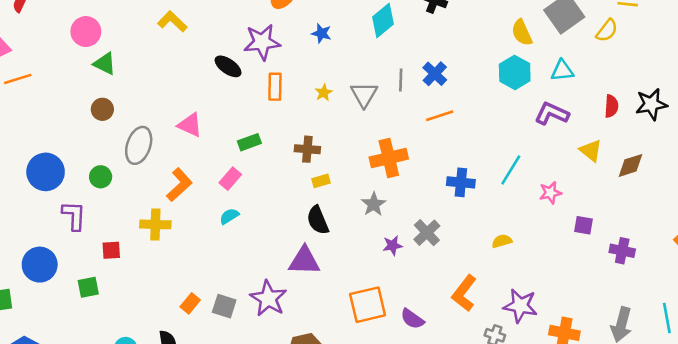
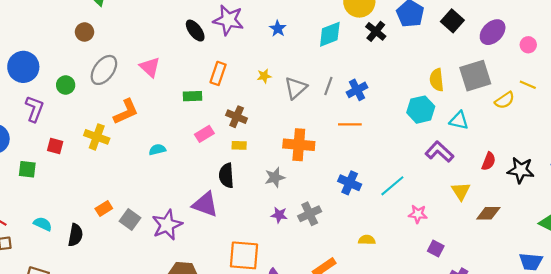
orange rectangle: (275, 87) -> (218, 73), moved
pink rectangle: (230, 179) -> (204, 134), moved

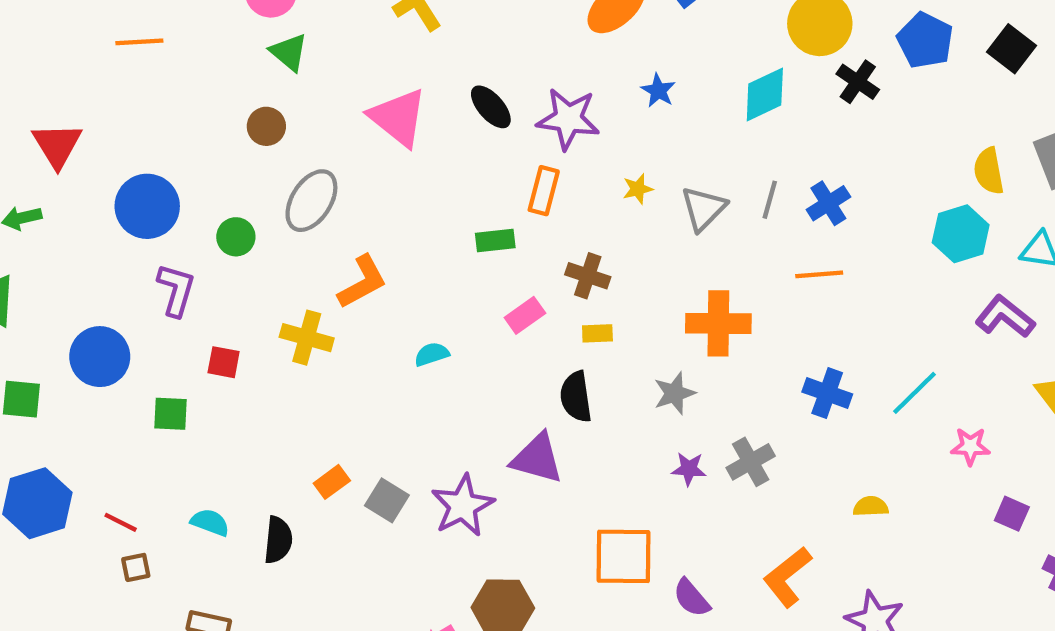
purple star: (228, 20) -> (568, 119), moved
pink triangle: (150, 67) -> (398, 117), moved, size x1.4

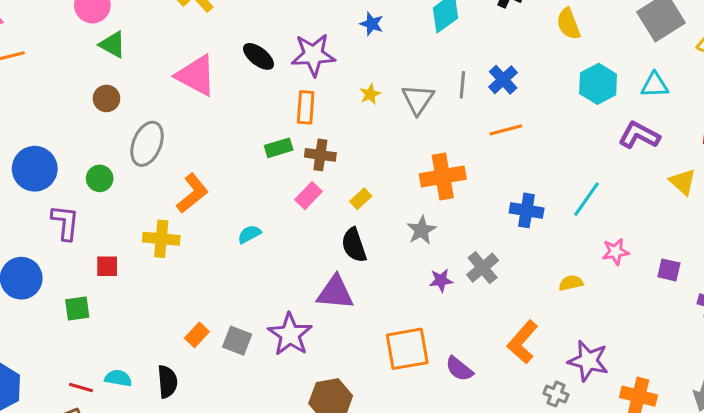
yellow semicircle: (989, 171) -> (568, 24), moved
brown cross: (588, 276) -> (320, 155), moved
yellow rectangle: (597, 333) -> (361, 199), turned -30
pink star: (970, 446) -> (615, 252), moved
red line: (121, 522) -> (81, 387), moved

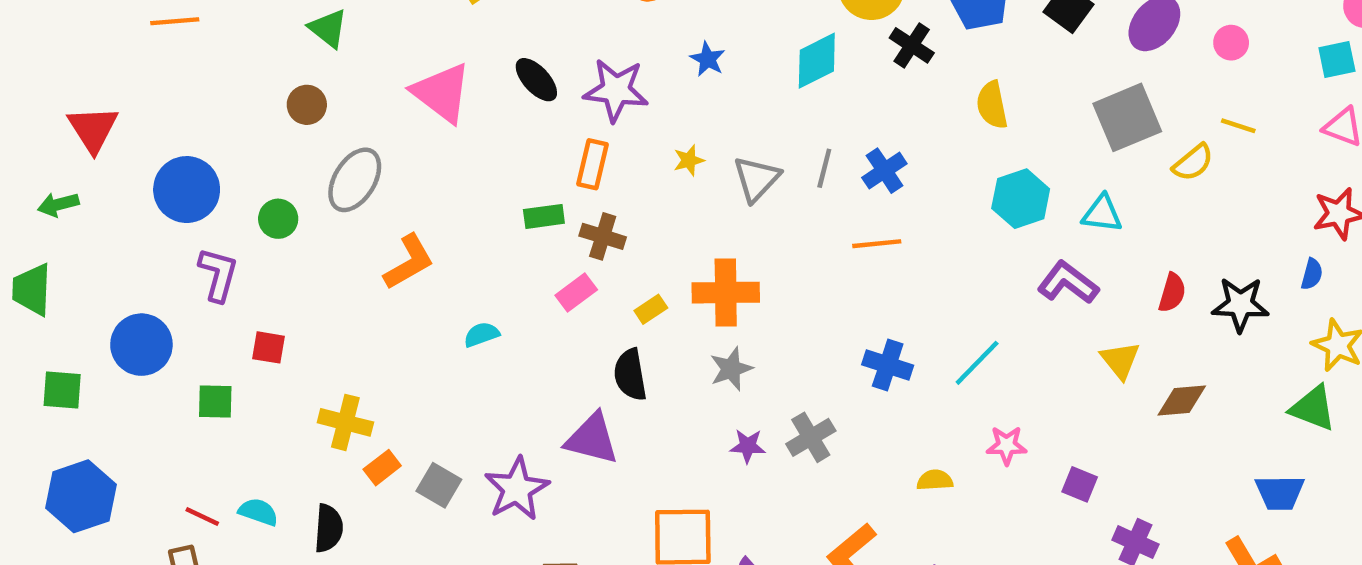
orange cross: (443, 176) -> (726, 293), moved
yellow cross: (161, 239) -> (345, 422), moved

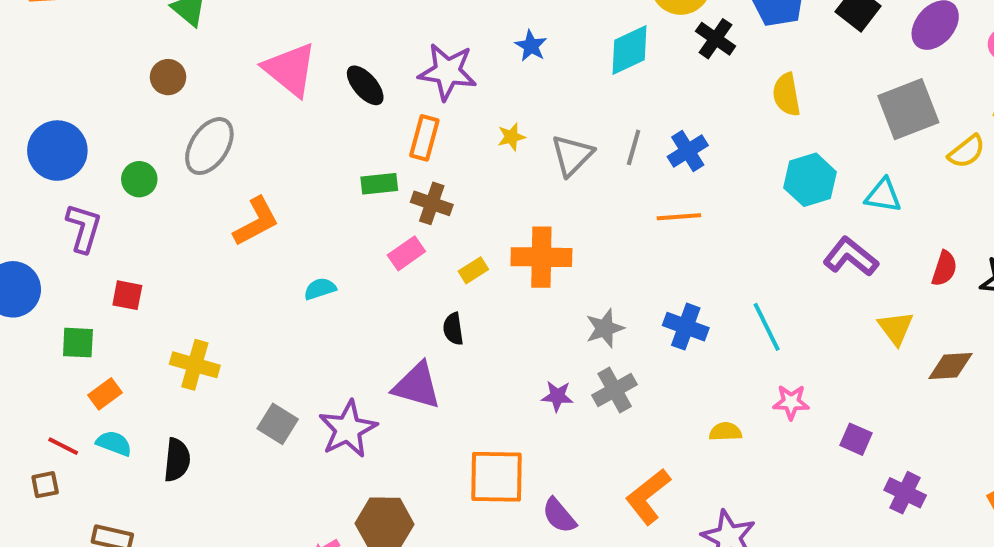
black ellipse: (536, 80) -> (365, 85), moved
cyan line: (977, 363) -> (767, 327), turned -72
gray star: (731, 369) -> (605, 328), moved
black semicircle: (630, 375) -> (453, 329), size x0.7
orange rectangle: (382, 468) -> (105, 394), moved

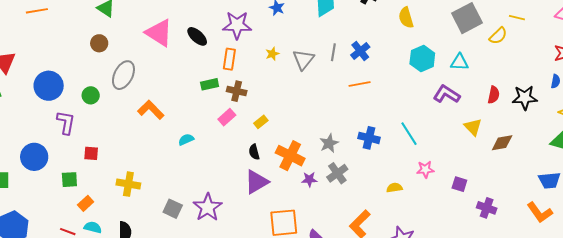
orange L-shape: (256, 222) -> (151, 110), turned -100
orange cross: (541, 257) -> (290, 156), moved, turned 32
purple triangle: (417, 386) -> (256, 182), moved, turned -40

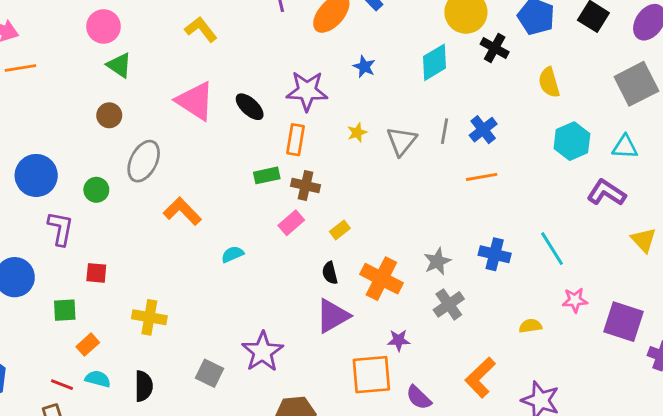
purple star: (309, 179) -> (399, 340), moved
purple square: (459, 184) -> (624, 322), size x1.8
gray square: (173, 209) -> (210, 373), moved

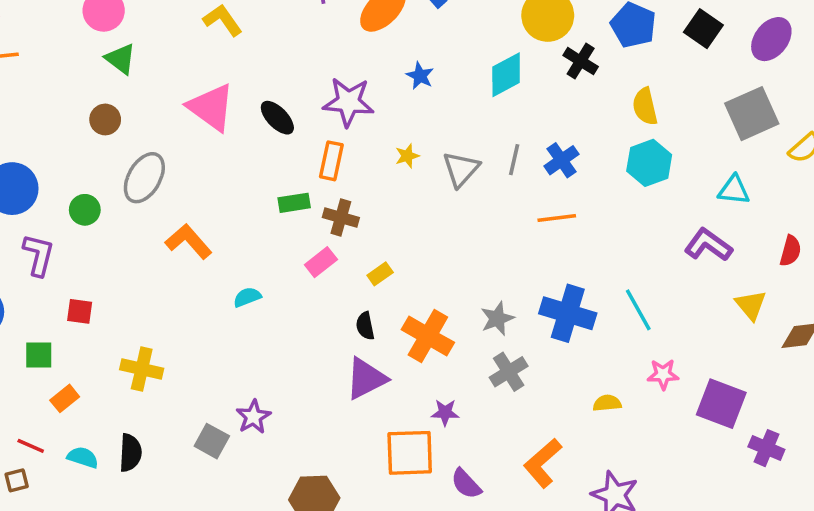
cyan hexagon: (572, 141) -> (649, 163), moved
blue cross: (495, 254) -> (568, 313), size x1.4
purple star: (263, 352) -> (253, 417), moved, size x0.7
cyan semicircle: (98, 379) -> (83, 457), moved

